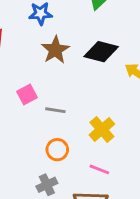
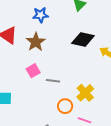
brown star: (55, 50) -> (36, 42), moved
orange circle: (57, 150) -> (65, 106), moved

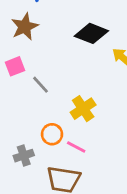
gray line: (53, 81) -> (41, 85), turned 32
orange circle: (65, 106) -> (52, 134), moved

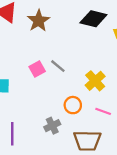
pink square: (15, 66) -> (37, 69), moved
pink line: (76, 147) -> (103, 111), moved

